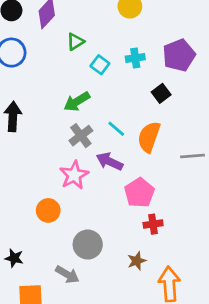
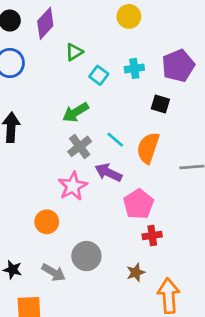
black square: (161, 93) -> (160, 104), turned -36
gray arrow: (67, 274) -> (54, 272), moved

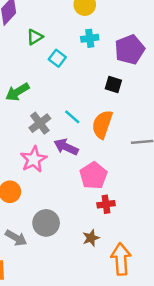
cyan cross: (134, 68) -> (90, 38), moved
green arrow: (75, 112) -> (17, 92), moved

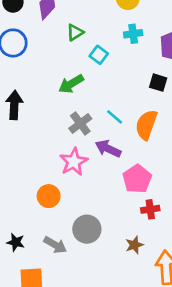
green arrow: (17, 92) -> (71, 84), moved

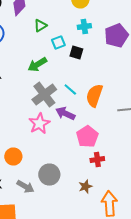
cyan square: (99, 55) -> (58, 42), turned 32
black square: (158, 83) -> (76, 52), moved
gray cross: (80, 123) -> (44, 94), size x1.4
orange circle: (49, 196) -> (13, 156), moved

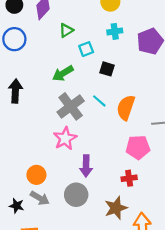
black square: (76, 52) -> (107, 69), moved
purple arrow: (65, 114) -> (86, 166), moved, turned -114
pink pentagon: (87, 136) -> (138, 147), moved, turned 30
gray arrow: (25, 186) -> (40, 198), moved
brown star: (85, 186) -> (116, 208), size x1.5

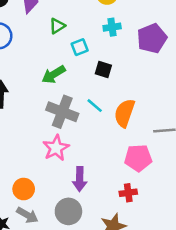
gray cross: (71, 106) -> (62, 112), turned -32

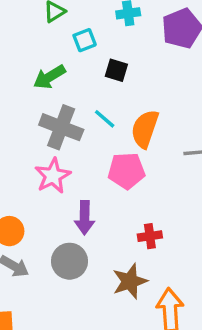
pink pentagon: (138, 158) -> (126, 171), moved

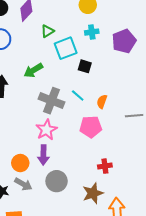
cyan square: (85, 40) -> (66, 48), size x1.6
green arrow: (49, 77) -> (33, 70), moved
orange semicircle: (145, 129) -> (102, 102), size x0.6
purple arrow: (85, 218) -> (43, 155), moved

